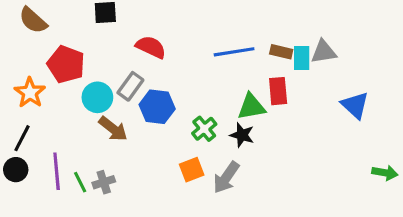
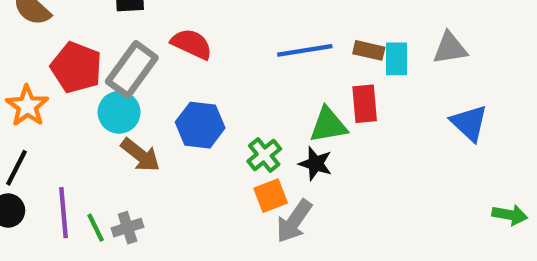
gray triangle: (324, 52) -> (450, 48), moved
gray rectangle: (130, 86) -> (132, 70), moved, size x1.4
orange square: (192, 170) -> (271, 196), moved

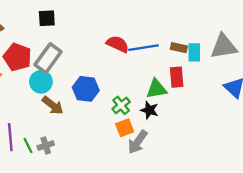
red semicircle: (192, 44) -> (118, 44), moved
gray triangle: (450, 48) -> (224, 46), size x1.4

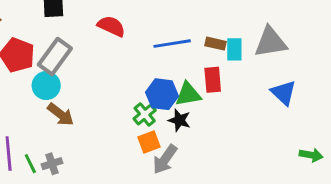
red semicircle: (118, 44) -> (111, 26), moved
blue hexagon: (86, 89) -> (162, 94), moved

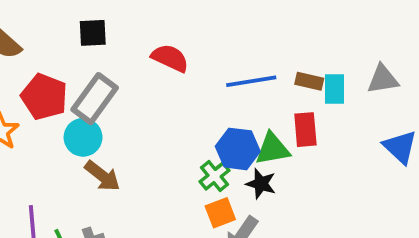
gray triangle: (271, 42) -> (383, 79), size x0.7

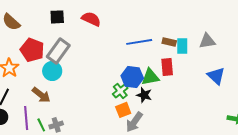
red semicircle: (170, 58) -> (91, 19), moved
brown arrow: (102, 176) -> (41, 95), moved

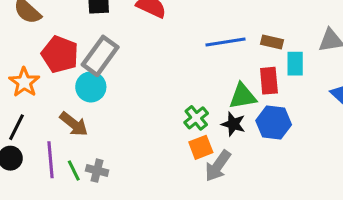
cyan rectangle: (182, 46) -> (295, 64), moved
blue hexagon: (132, 77) -> (274, 123), moved
gray cross: (56, 125) -> (97, 171), turned 32

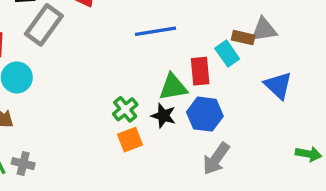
brown rectangle: (272, 42) -> (243, 38), moved
gray rectangle: (100, 56) -> (44, 25), moved
cyan rectangle: (295, 64) -> (227, 54), turned -35
gray arrow: (218, 166) -> (216, 159), moved

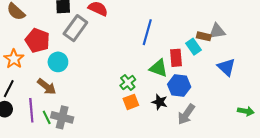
blue line: (155, 31) -> (147, 32), turned -65
green triangle: (173, 87) -> (159, 68), turned 30
black star: (163, 116) -> (160, 102), moved
gray cross: (23, 164) -> (62, 117), size x1.5

